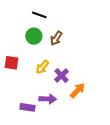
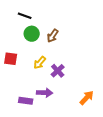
black line: (39, 15) -> (25, 16), moved
orange arrow: (77, 90) -> (87, 98), moved

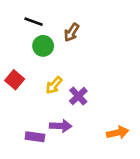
brown arrow: (53, 36) -> (72, 32), moved
red square: (11, 59) -> (15, 80), turned 32
orange arrow: (87, 98) -> (118, 133), turned 35

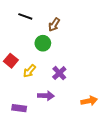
green circle: (43, 46) -> (43, 43), moved
yellow arrow: (54, 85) -> (29, 71), moved
purple rectangle: (35, 137) -> (19, 108), moved

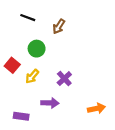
green circle: (43, 43) -> (37, 49), moved

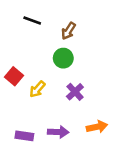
green circle: (37, 49) -> (63, 58), moved
purple arrow: (50, 103) -> (58, 132), moved
orange arrow: (96, 108) -> (97, 127), moved

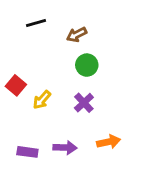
black line: (32, 21) -> (36, 23), turned -36
brown arrow: (68, 31) -> (77, 35), turned 30
green circle: (63, 58) -> (87, 65), moved

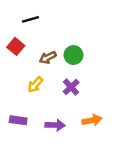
brown arrow: (77, 35) -> (48, 58), moved
red square: (16, 85) -> (16, 46), moved
purple rectangle: (27, 152) -> (18, 120), moved

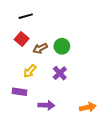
red square: (16, 46) -> (22, 39), moved
purple rectangle: (18, 120) -> (20, 92), moved
orange arrow: (92, 120) -> (88, 107), moved

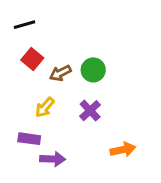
black line: (26, 16) -> (24, 25), moved
purple arrow: (46, 105) -> (53, 159), moved
orange arrow: (88, 107) -> (123, 150), moved

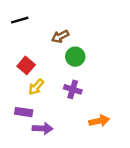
red square: (32, 59) -> (26, 65), moved
brown arrow: (60, 73) -> (60, 36), moved
purple cross: (90, 111) -> (73, 89), turned -30

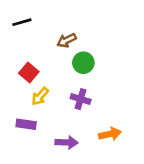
purple arrow: (42, 128) -> (67, 142), moved

